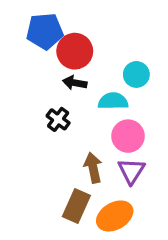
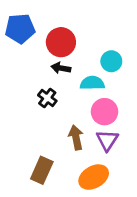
blue pentagon: (45, 31) -> (20, 29), moved
brown rectangle: (76, 206) -> (42, 170), moved

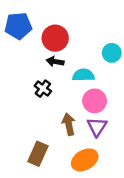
cyan circle: (111, 61) -> (112, 53), moved

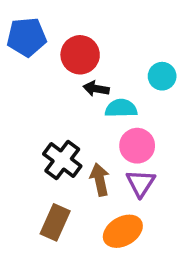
black arrow: (55, 62) -> (96, 89), moved
black cross: (43, 89) -> (62, 160), moved, size x1.5

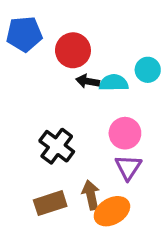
cyan semicircle: (121, 108) -> (114, 83), moved
brown arrow: (100, 180) -> (91, 195), moved
brown rectangle: (55, 222) -> (50, 203), turned 48

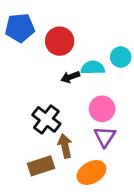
black arrow: (88, 81) -> (70, 77), moved, turned -30
brown arrow: (91, 195) -> (65, 146), moved

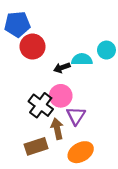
red circle: (60, 41) -> (33, 47), moved
pink circle: (102, 109) -> (61, 96), moved
purple triangle: (105, 137) -> (76, 116), moved

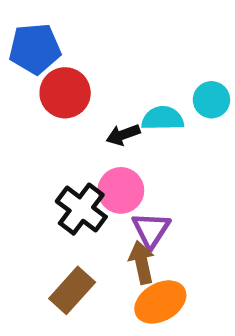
brown arrow: (57, 129) -> (142, 262), moved
brown rectangle: (36, 146) -> (72, 290), turned -30

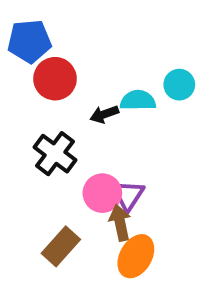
pink circle: (121, 190) -> (102, 193), moved
black cross: (81, 209) -> (55, 154), moved
orange ellipse: (160, 302) -> (136, 256), turned -30

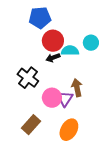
blue pentagon: (29, 41) -> (40, 18), moved
red circle: (55, 79) -> (53, 41), moved
brown arrow: (120, 223) -> (77, 88), moved

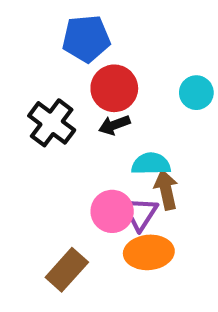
cyan semicircle: (70, 51) -> (151, 164), moved
black cross: (28, 78) -> (52, 123), moved
orange ellipse: (69, 130) -> (149, 252), moved, turned 55

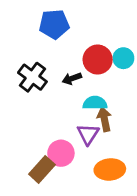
red circle: (114, 88) -> (98, 60), moved
pink circle: (112, 211) -> (61, 153), moved
orange ellipse: (149, 252) -> (110, 169), moved

